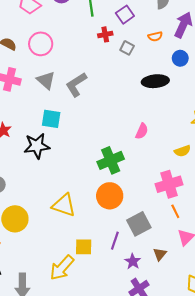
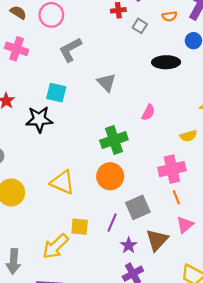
gray triangle: (46, 80) -> (106, 82), moved
gray L-shape: (76, 84) -> (70, 50), moved
brown triangle: (160, 254) -> (157, 240), size x1.6

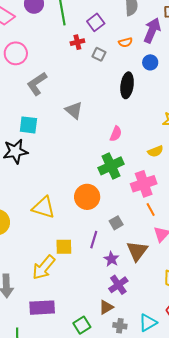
black ellipse: (166, 62) -> (127, 85), turned -75
green cross: (114, 140) -> (111, 166), moved
gray square: (138, 207) -> (116, 223), size x0.6

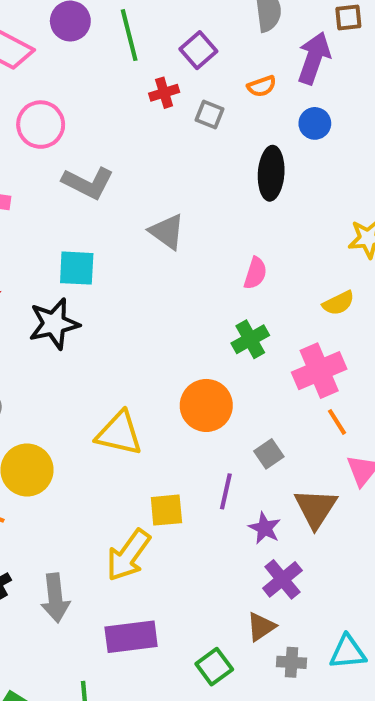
gray L-shape: (37, 84) -> (88, 183), turned -115
green cross: (111, 166) -> (250, 339), size x0.7
cyan triangle: (148, 323) -> (348, 652), turned 30

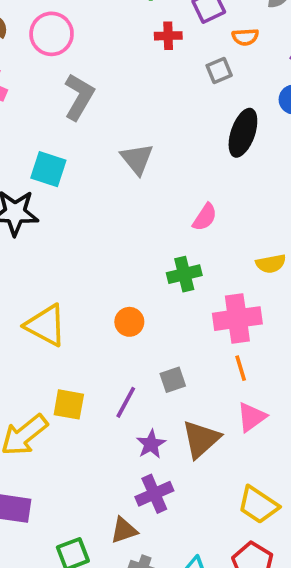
orange semicircle: (262, 86) -> (245, 37), moved
gray square: (209, 114) -> (219, 70), moved, turned 30
gray L-shape: (88, 183) -> (79, 97), turned -102
orange circle: (206, 405) -> (129, 322), size x0.6

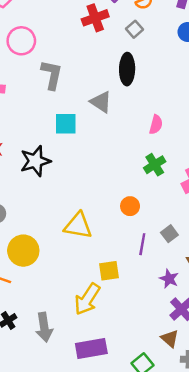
red cross: (168, 36) -> (95, 18), size x1.5
black ellipse: (243, 133) -> (127, 69), moved
cyan square: (48, 169) -> (66, 124), moved
purple line: (126, 402) -> (142, 244), moved
brown triangle: (124, 530) -> (170, 339), turned -42

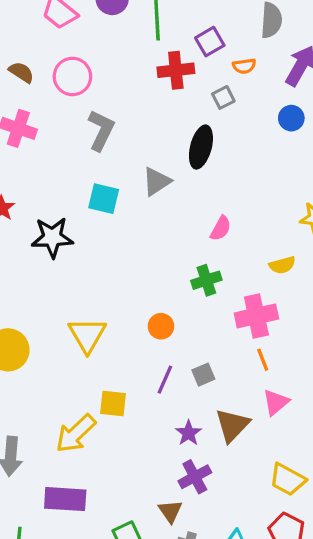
gray triangle: (101, 102) -> (157, 181), turned 40
yellow triangle: (78, 226) -> (87, 335), turned 36

